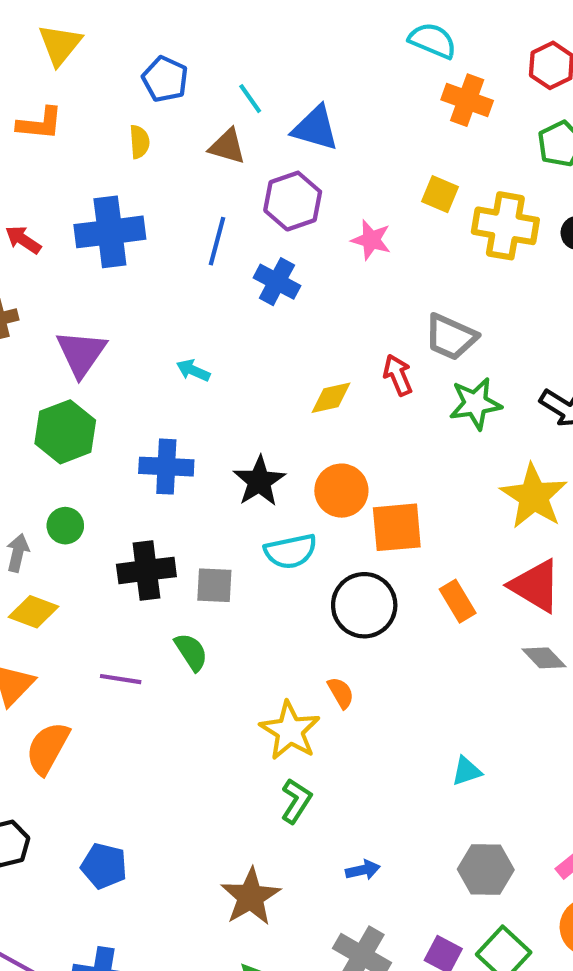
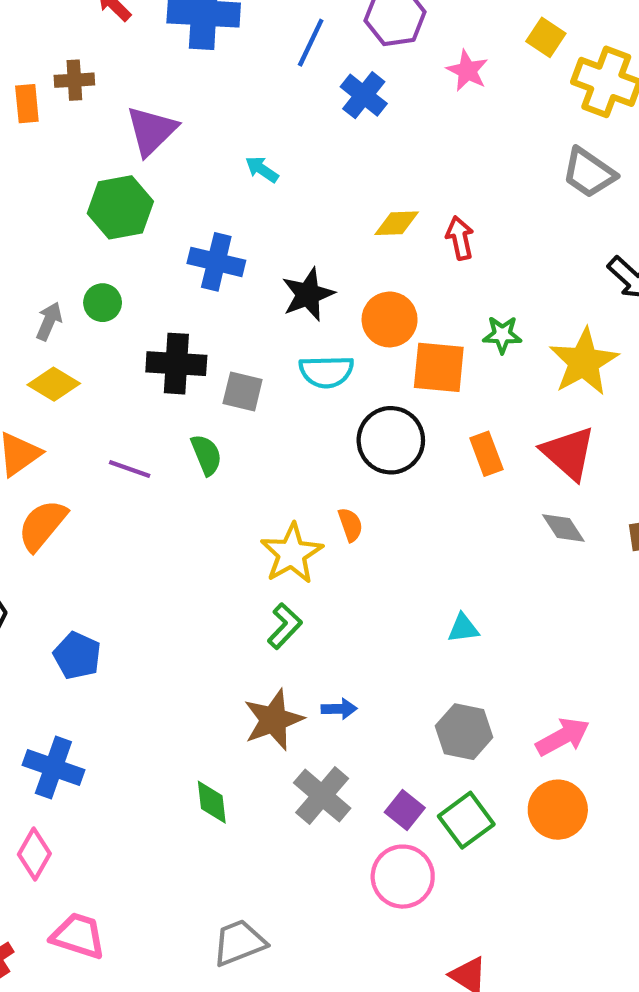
gray trapezoid: (451, 337) -> (589, 173), moved
red arrow: (398, 375) -> (460, 238), moved
green star: (475, 404) -> (502, 335), moved, size x0.7
brown star: (251, 897) -> (273, 720), moved

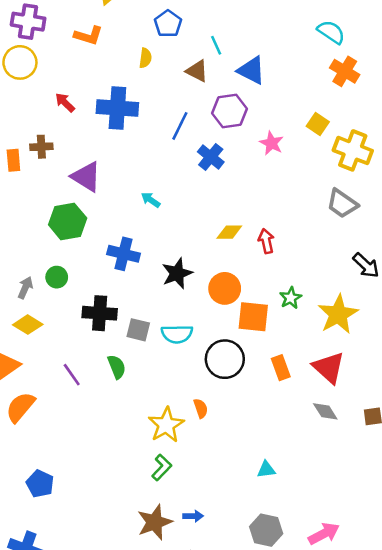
purple triangle: (151, 131) -> (86, 177), turned -44
green star: (502, 335) -> (291, 298), turned -30
cyan semicircle: (326, 372) -> (177, 334), moved
purple line: (130, 469) -> (72, 375), turned 35

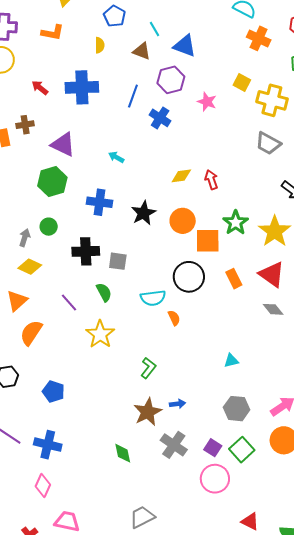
green star: (291, 298) -> (236, 223), size x1.4
cyan semicircle: (177, 334) -> (153, 298), moved
yellow star: (166, 425) -> (100, 334), moved

